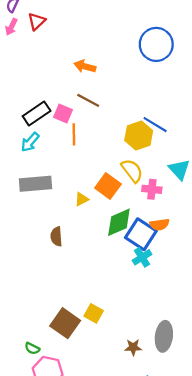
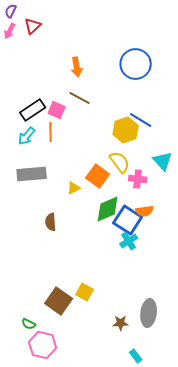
blue circle: (156, 44) -> (136, 64), moved
orange arrow: (85, 66) -> (77, 67), turned -114
orange line: (74, 134) -> (51, 132), moved

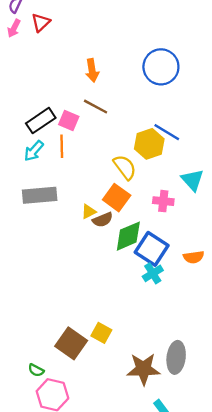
yellow semicircle: (120, 162) -> (125, 167), moved
orange semicircle: (145, 211) -> (194, 257), moved
brown semicircle: (51, 222) -> (103, 220), moved, turned -108
brown star: (121, 323) -> (143, 369), size x1.8

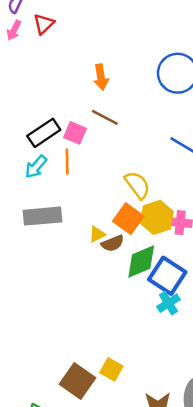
yellow hexagon: (149, 144) -> (157, 217), moved

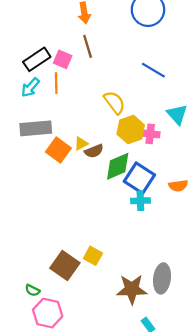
brown line: (105, 117) -> (88, 46), turned 45
orange square: (128, 219) -> (58, 150), moved
cyan cross: (168, 303) -> (140, 201), turned 30

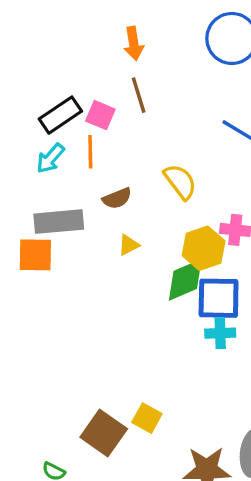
yellow hexagon: (131, 129) -> (204, 248), moved
orange square: (58, 150) -> (35, 255), moved, turned -35
brown semicircle: (94, 151) -> (117, 198), moved
blue square: (139, 178) -> (219, 298), turned -32

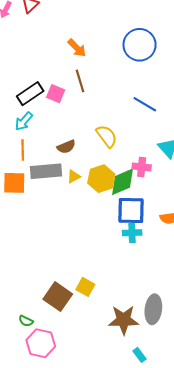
orange arrow: (134, 43) -> (77, 48), turned -36
orange line: (90, 152) -> (23, 150), moved
gray rectangle: (59, 222) -> (46, 171), moved
yellow hexagon: (204, 248) -> (101, 179), moved
green diamond: (185, 280) -> (123, 182), moved

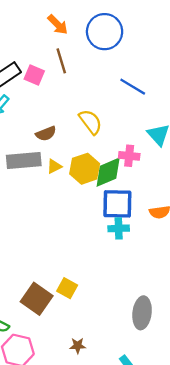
blue circle: (140, 45) -> (105, 32), moved
brown star: (124, 320) -> (78, 346), moved, size x0.5

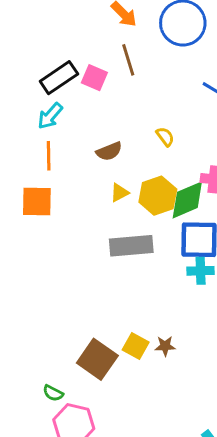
yellow semicircle: (90, 122) -> (165, 137), size x0.6
gray rectangle: (24, 161) -> (131, 246), moved
brown star: (78, 346) -> (165, 346), moved

